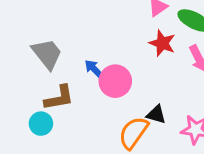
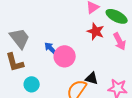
brown L-shape: (59, 98) -> (15, 62), moved, turned 85
cyan circle: (41, 124) -> (32, 84), moved

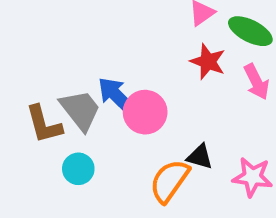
gray trapezoid: (20, 38) -> (80, 110), moved
blue arrow: (51, 48) -> (117, 96), size x1.5

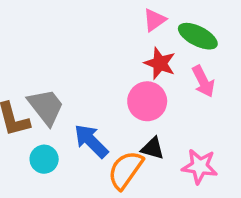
blue arrow: (117, 96) -> (91, 141), moved
pink circle: (145, 112) -> (147, 101), moved

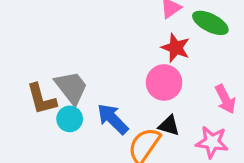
pink arrow: (203, 81) -> (225, 99), moved
cyan circle: (44, 159) -> (70, 119), moved

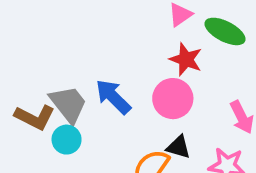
brown L-shape: (41, 99) -> (35, 117), turned -48
blue arrow: (113, 119) -> (113, 97), moved

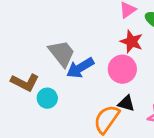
blue arrow: (113, 97) -> (80, 68), turned -76
gray trapezoid: (68, 104) -> (62, 53), moved

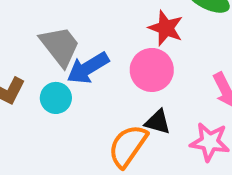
cyan circle: (47, 98) -> (56, 98), moved

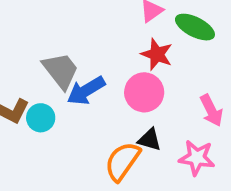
cyan circle: (56, 98) -> (41, 118), moved

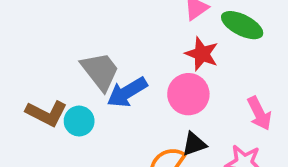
black triangle: (150, 140) -> (194, 144), turned -35

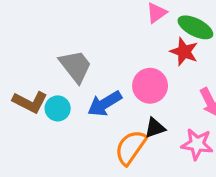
red star: (202, 54) -> (184, 52), moved
blue arrow: (127, 92) -> (105, 104), moved

